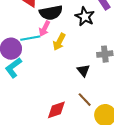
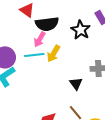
cyan line: (30, 38) -> (34, 55), moved

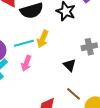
pink arrow: (40, 39) -> (26, 63), moved

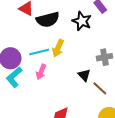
brown line: (74, 94) -> (100, 88), moved

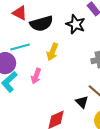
cyan line: (39, 52) -> (20, 47), moved
black triangle: (84, 75) -> (82, 102), moved

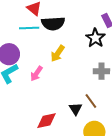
black star: (76, 24) -> (95, 38), moved
cyan line: (20, 47) -> (29, 28), moved

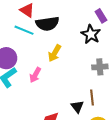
cyan line: (29, 28) -> (24, 30), turned 30
brown line: (91, 101) -> (92, 97), turned 35

